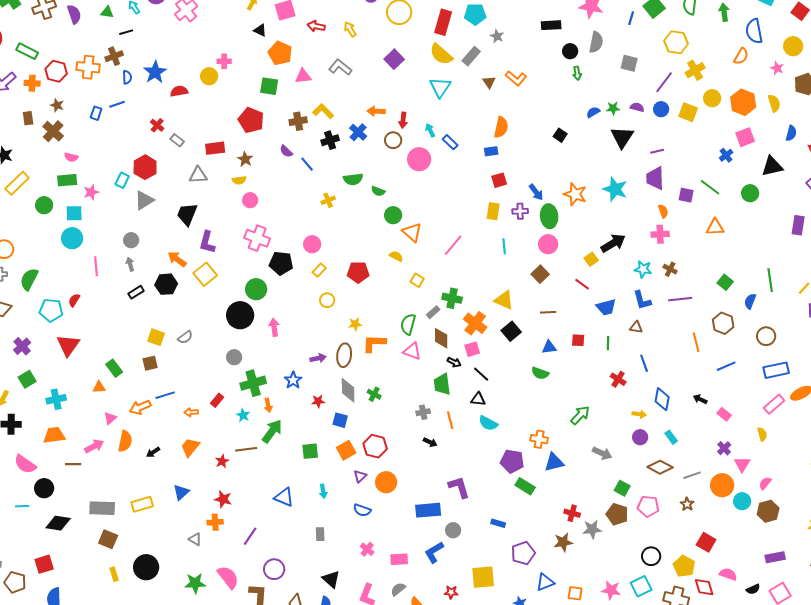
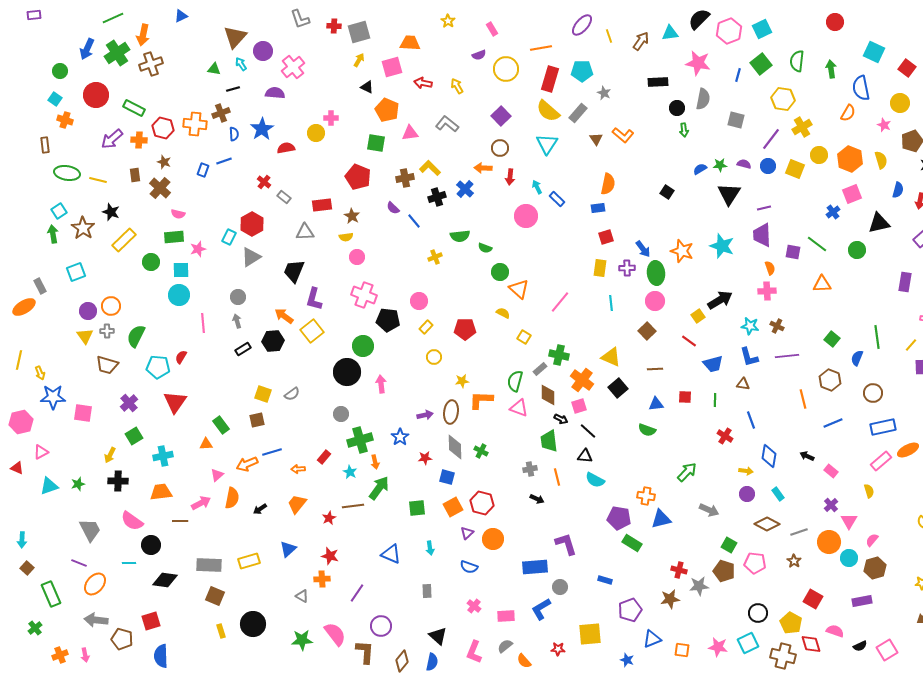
purple semicircle: (74, 14) -> (275, 93), moved, turned -66
brown circle: (393, 140) -> (500, 148), moved
purple rectangle: (775, 557) -> (862, 601), moved

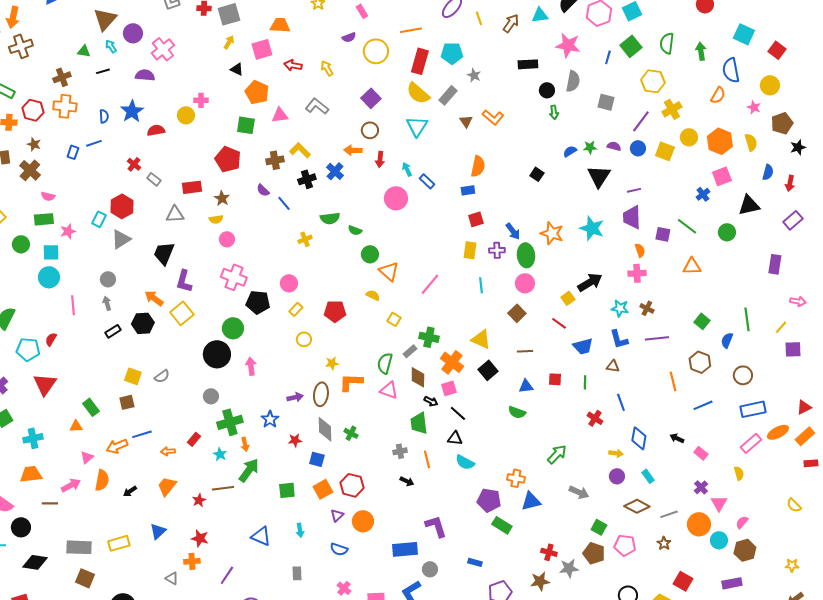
brown cross: (221, 113) -> (62, 77), moved

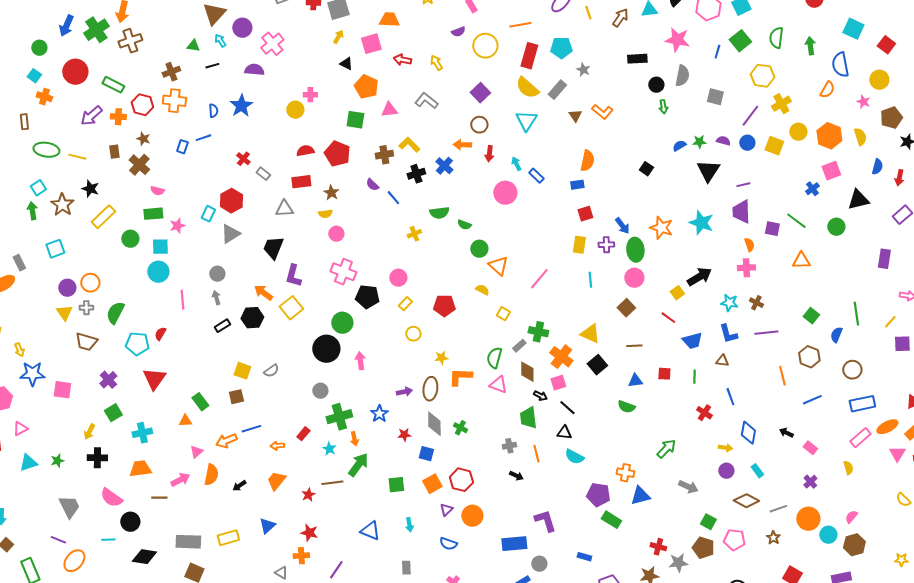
red semicircle: (156, 130) -> (305, 151), moved
pink triangle: (719, 503) -> (897, 454), moved

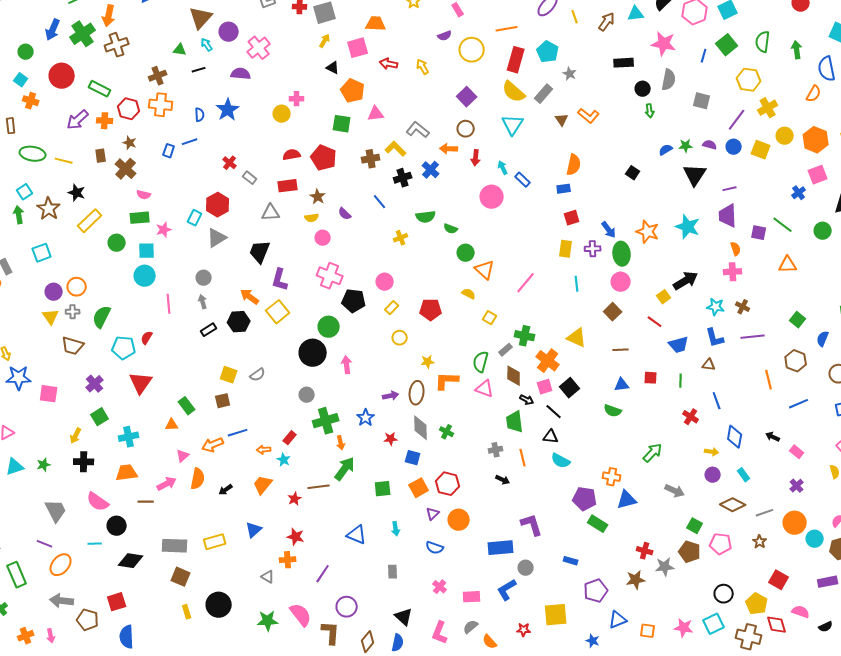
cyan pentagon: (561, 48) -> (548, 52), turned 30
gray L-shape: (426, 101) -> (418, 130), moved
purple semicircle: (372, 185) -> (345, 214), moved
black square: (597, 365) -> (570, 388), moved
cyan star: (329, 449) -> (284, 460), moved

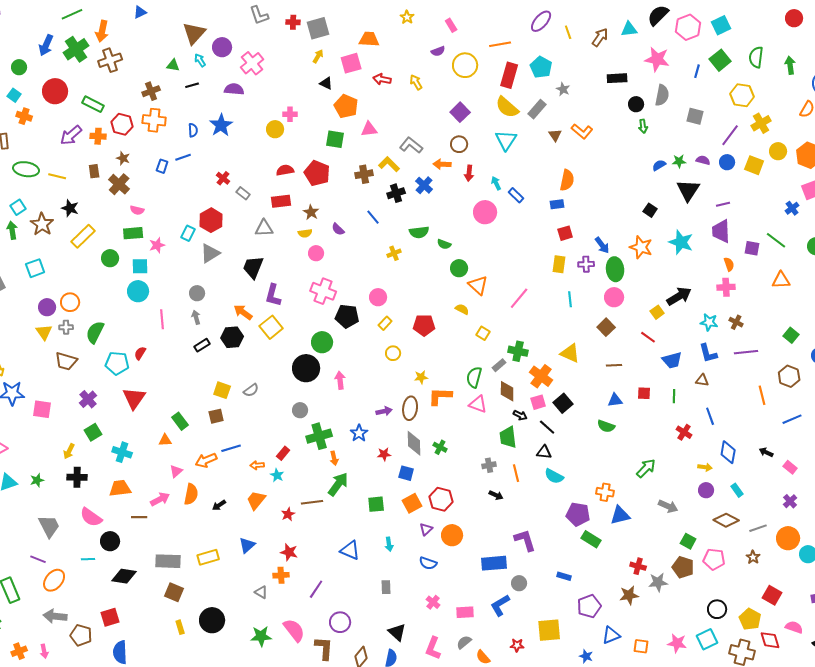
black square: (633, 173) -> (650, 210), moved
cyan cross: (129, 437) -> (122, 452), turned 30

